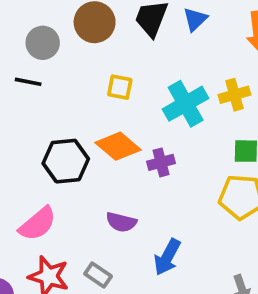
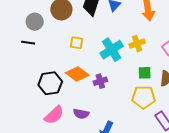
pink semicircle: (38, 224) -> (54, 115), moved

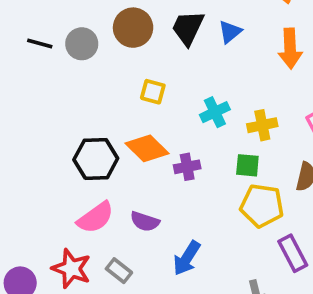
black line: (28, 43) -> (40, 44), moved
yellow cross: (137, 44) -> (262, 125), moved
cyan cross: (112, 50) -> (215, 112), size x0.7
green square: (145, 73) -> (247, 165), moved

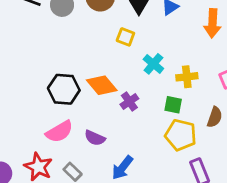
yellow square: (153, 92) -> (125, 37), moved
cyan cross: (215, 112) -> (153, 64), turned -30
purple cross: (187, 167) -> (129, 101), turned -30

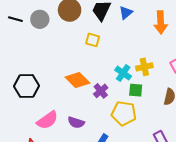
cyan cross: (153, 64) -> (123, 73), moved
black hexagon: (64, 89) -> (26, 86), moved
yellow pentagon: (181, 135) -> (124, 113), moved

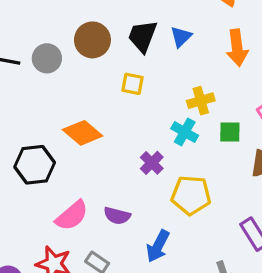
yellow cross: (144, 67) -> (201, 101), moved
orange diamond: (77, 80) -> (83, 133), moved
green square: (136, 90) -> (230, 132), moved

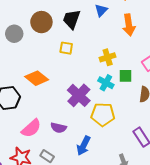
blue triangle: (181, 37) -> (101, 10), moved
cyan cross: (185, 132) -> (106, 83), moved
purple cross: (152, 163) -> (79, 95), size x1.6

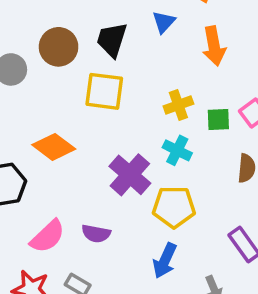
yellow square: (66, 48) -> (104, 91), size x1.6
green square: (126, 76) -> (218, 120), moved
blue arrow: (84, 146) -> (165, 261), moved

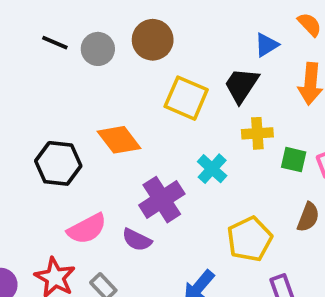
black trapezoid: (112, 40) -> (241, 85), moved
cyan cross: (177, 150) -> (212, 169), moved
purple cross: (130, 175) -> (162, 200), moved
yellow pentagon: (174, 207) -> (250, 239), moved, turned 30

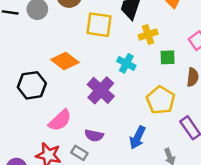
green square: (294, 160) -> (168, 57), moved
purple semicircle: (137, 240) -> (94, 135), moved

